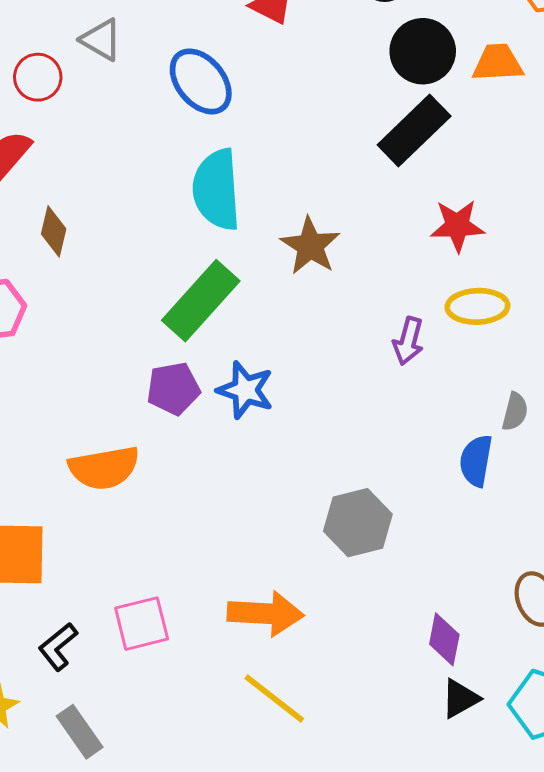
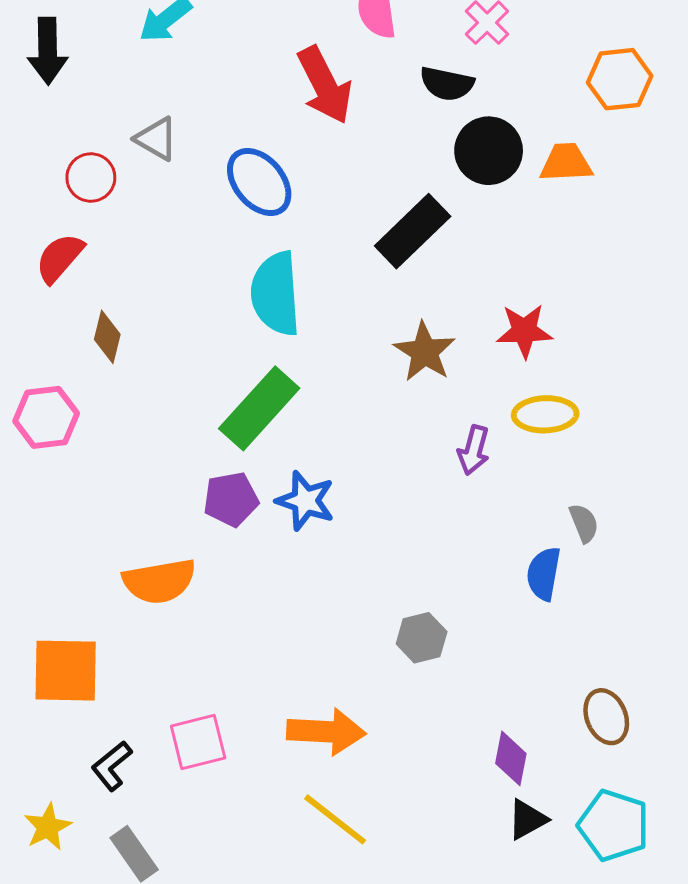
black rectangle: (414, 131) -> (413, 231), moved
brown star: (310, 246) -> (425, 352), moved
gray semicircle: (515, 412) -> (584, 523), turned -36
gray hexagon: (358, 523) -> (422, 638), size x0.7

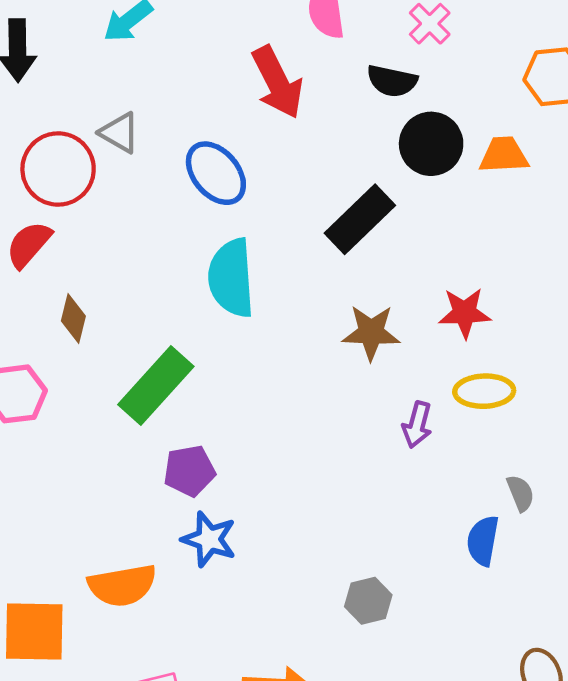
red circle: (91, 177) -> (58, 169), size x1.6
brown star: (425, 352) -> (371, 332), turned -30
green rectangle: (259, 408) -> (156, 386), moved
blue star: (305, 501) -> (209, 539), moved
orange semicircle: (159, 581) -> (122, 585), moved

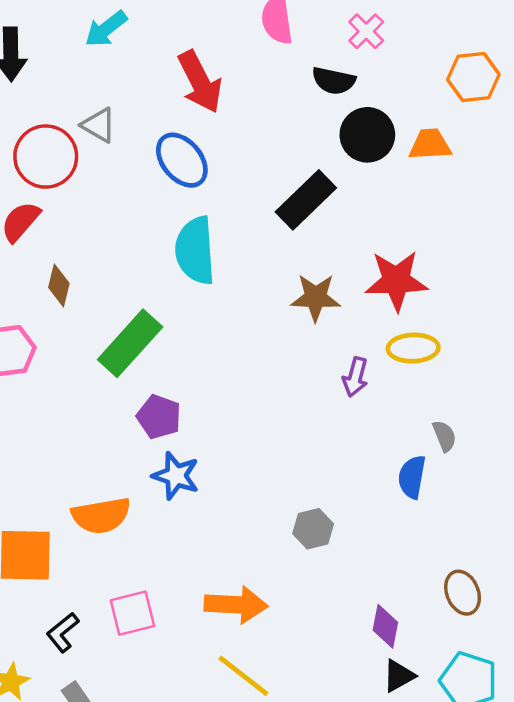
red arrow: (277, 82) -> (200, 82), moved
red star: (465, 313) -> (396, 281), size x1.4
purple pentagon: (189, 471) -> (159, 417), turned 30

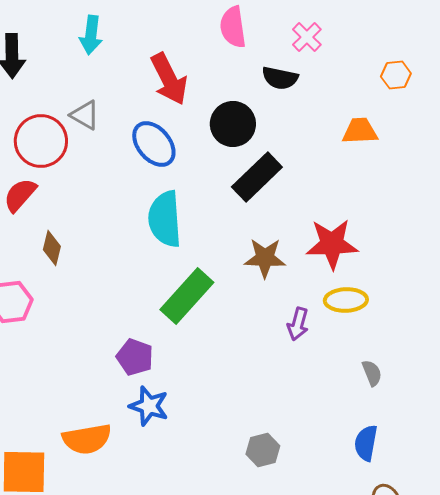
cyan arrow: (106, 29) -> (91, 35), turned -45
orange hexagon: (473, 77) -> (396, 75), size x0.7
black circle: (367, 135) -> (233, 124), moved
green rectangle: (130, 343) -> (187, 296), moved
blue semicircle: (412, 477) -> (366, 443), moved

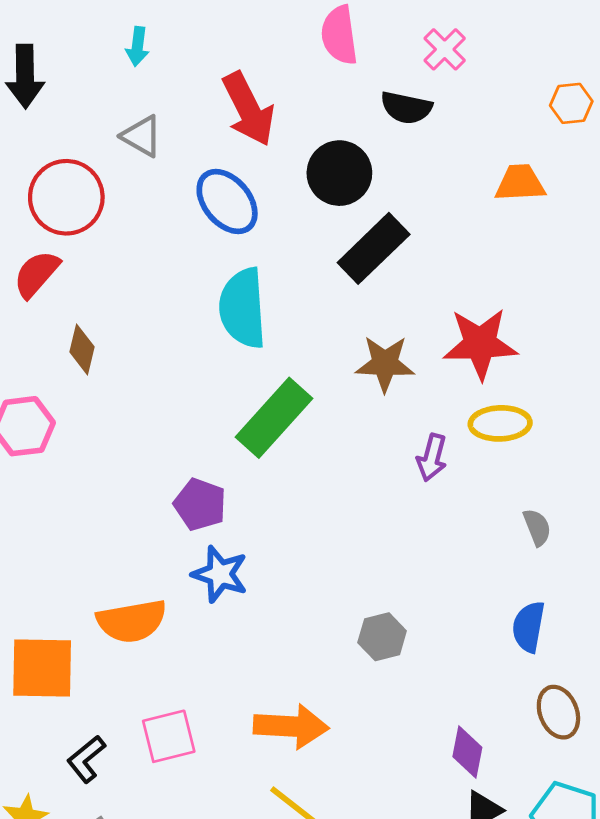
cyan arrow: (91, 35) -> (137, 46), size x0.7
gray triangle: (85, 115) -> (142, 136), moved

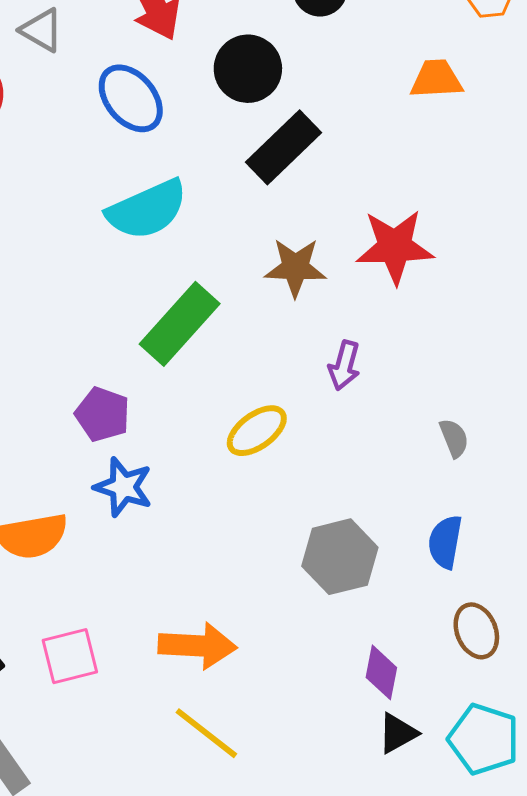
cyan semicircle: (243, 308) -> (147, 210), turned -110
yellow ellipse: (500, 423) -> (257, 431), moved, turned -34
gray hexagon: (382, 637) -> (340, 557), moved, size x1.5

